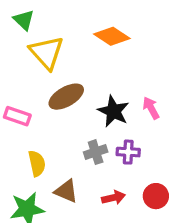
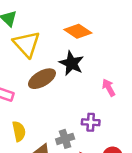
black star: (114, 111) -> (71, 63), moved
gray cross: (96, 152) -> (65, 139), moved

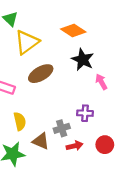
yellow triangle: (27, 44) -> (27, 42), turned 36
black star: (71, 63) -> (83, 60), moved

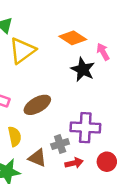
brown ellipse: (41, 74) -> (37, 105), moved
pink arrow: (101, 82) -> (103, 52), moved
purple cross: (85, 113) -> (85, 128), size x1.6

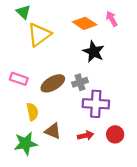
pink arrow: (103, 52) -> (112, 19), moved
gray cross: (60, 144) -> (80, 82), moved

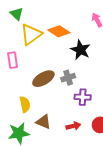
orange diamond: (85, 23) -> (59, 31), moved
pink rectangle: (19, 79) -> (13, 60), moved, turned 63
purple cross: (96, 104) -> (83, 97), size x0.7

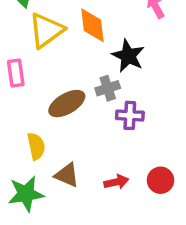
orange diamond: (59, 31) -> (92, 25), turned 50
gray cross: (68, 78) -> (108, 88), moved
purple cross: (83, 97) -> (130, 115), moved

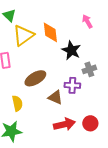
gray cross: (108, 88) -> (89, 69), moved
brown triangle: (67, 175) -> (55, 97), moved
red arrow: (116, 182) -> (64, 124), size x1.5

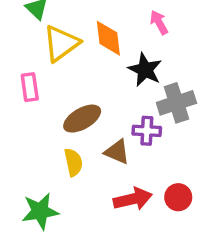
pink arrow: (87, 21) -> (159, 22), moved
gray cross: (89, 69) -> (176, 103), size x1.5
yellow semicircle: (17, 103) -> (73, 162), moved

